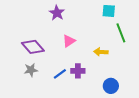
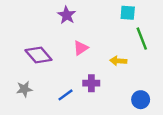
gray star: (31, 70) -> (24, 89), moved
blue line: (60, 74) -> (65, 95), moved
blue circle: (111, 86) -> (141, 100), moved

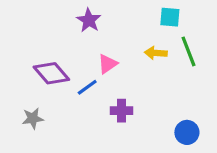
yellow arrow: (118, 61) -> (156, 53), moved
blue line: (65, 95) -> (87, 87), moved

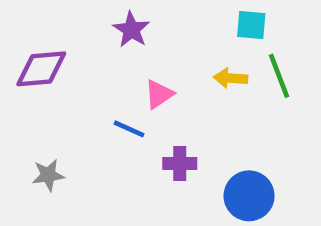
purple diamond: (51, 73) -> (41, 69), moved, turned -54
blue line: (87, 87) -> (129, 129), turned 60
blue circle: (187, 132) -> (249, 196), moved, size x1.4

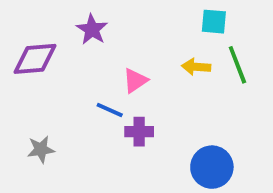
purple star: (131, 30) -> (92, 29), moved
purple cross: (180, 164) -> (139, 132), moved

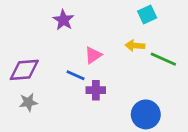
cyan square: (214, 22) -> (147, 15), turned -30
purple diamond: (35, 59) -> (24, 70), moved
green line: (237, 65) -> (163, 59), moved, turned -45

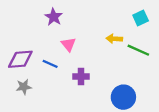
cyan square: (147, 15) -> (141, 18), moved
pink triangle: (93, 55) -> (68, 44), moved, turned -35
blue line: (76, 75) -> (50, 64), moved

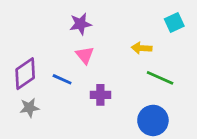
purple star: (54, 17) -> (81, 24), moved, turned 30
green line: (138, 50) -> (160, 78), moved
purple diamond: (20, 59) -> (25, 74), turned -30

